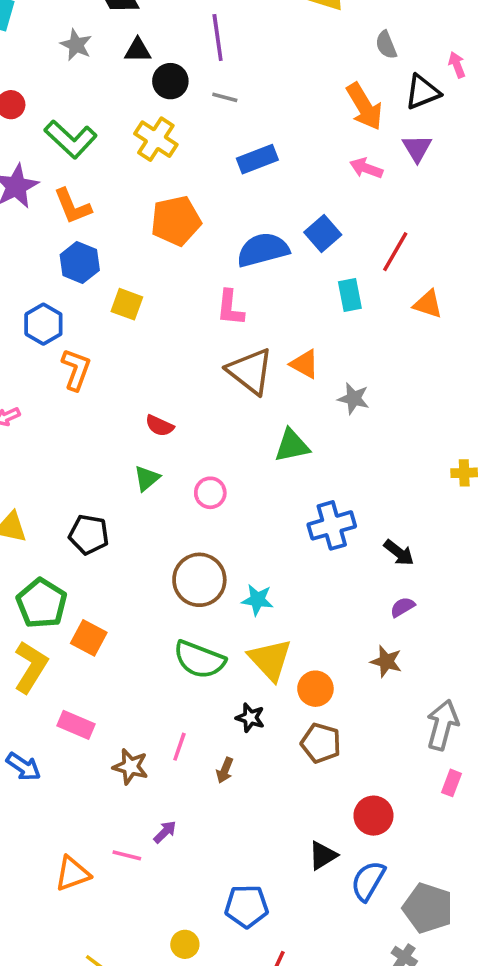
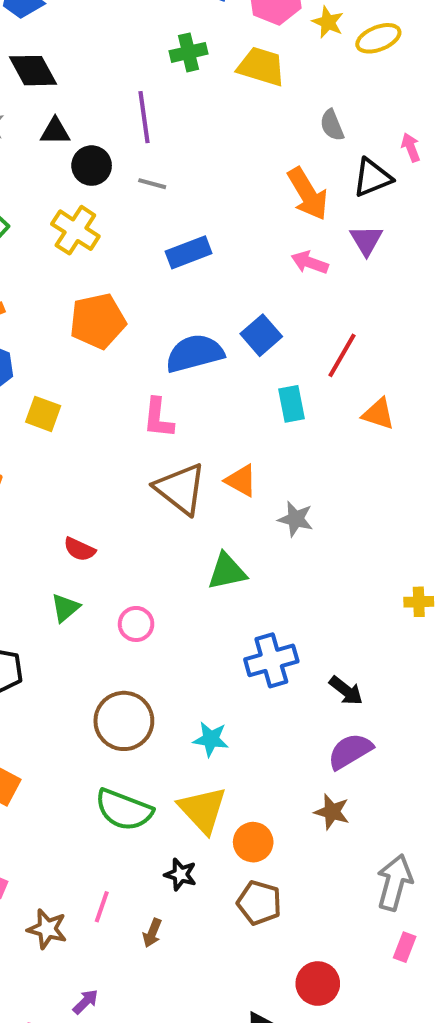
cyan star: (257, 600) -> (211, 739), moved
purple semicircle: (403, 607) -> (350, 751), size x1.6

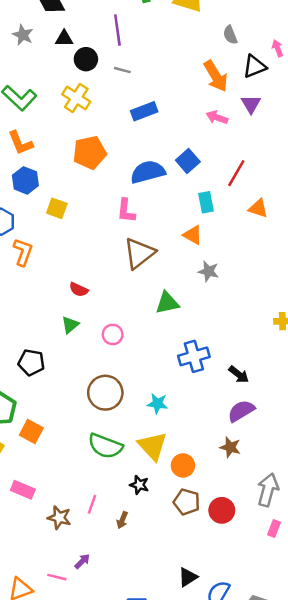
orange triangle: (241, 481) -> (193, 235), moved
brown triangle: (180, 489) -> (139, 253), turned 44
red circle: (318, 984) -> (222, 510), moved

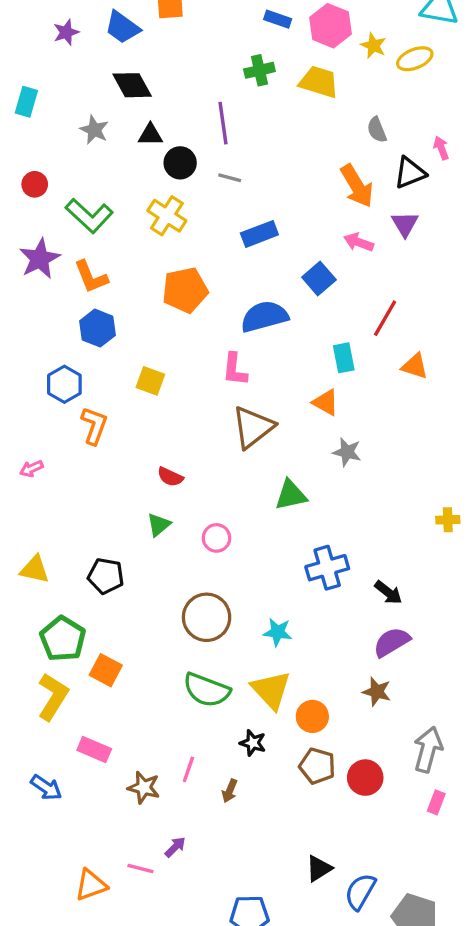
blue square: (188, 161) -> (319, 279), moved
yellow square: (57, 208) -> (150, 381), moved

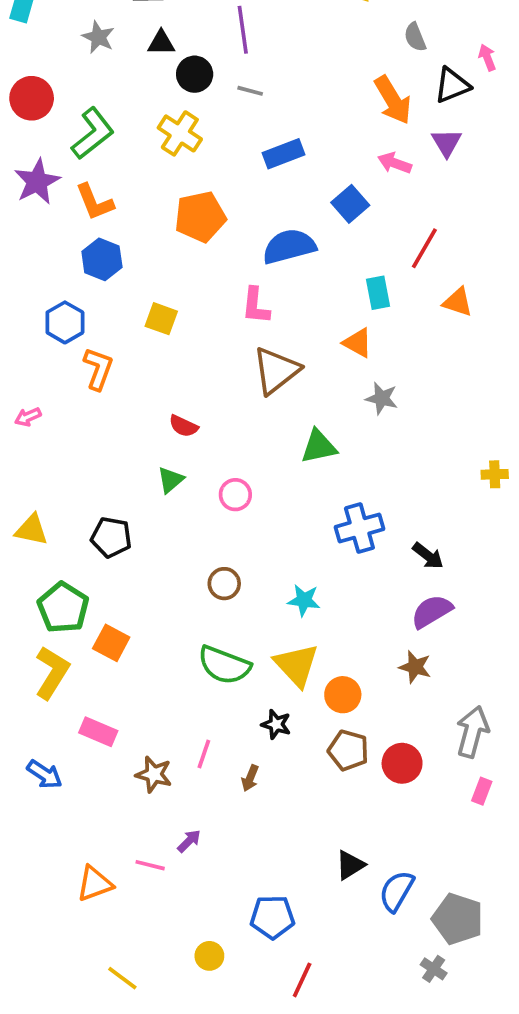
red circle: (35, 184) -> (32, 98), size x1.5
green L-shape: (89, 216) -> (93, 133), turned -81
brown circle: (207, 617) -> (224, 584), size x0.6

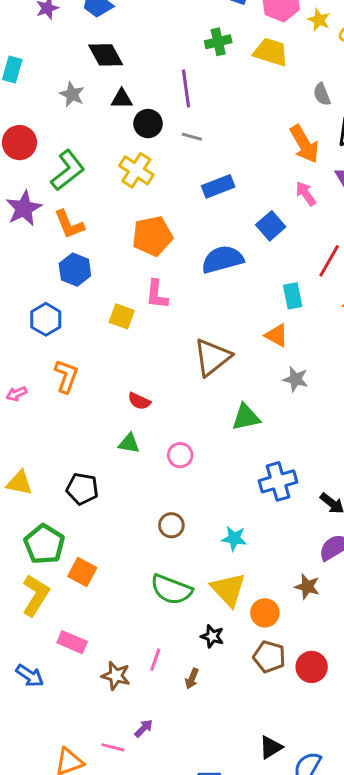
pink arrow: (395, 163) -> (306, 194), turned 35
pink L-shape: (256, 306) -> (157, 294), moved
orange L-shape: (98, 369) -> (66, 376), moved
green triangle: (171, 480) -> (129, 443), turned 50
brown star: (415, 667) -> (307, 587), moved

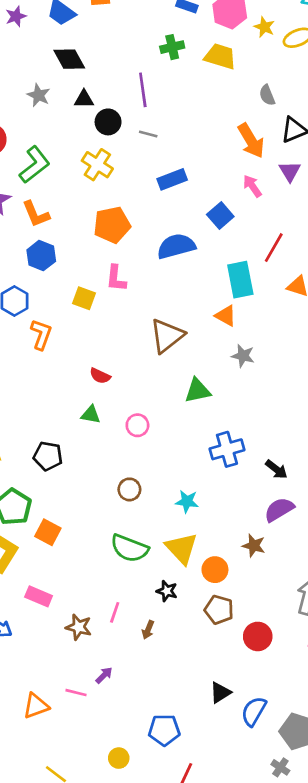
cyan rectangle: (293, 296) -> (240, 280), size x1.5
orange L-shape: (66, 376) -> (41, 334), moved
red circle: (312, 667) -> (258, 636), moved

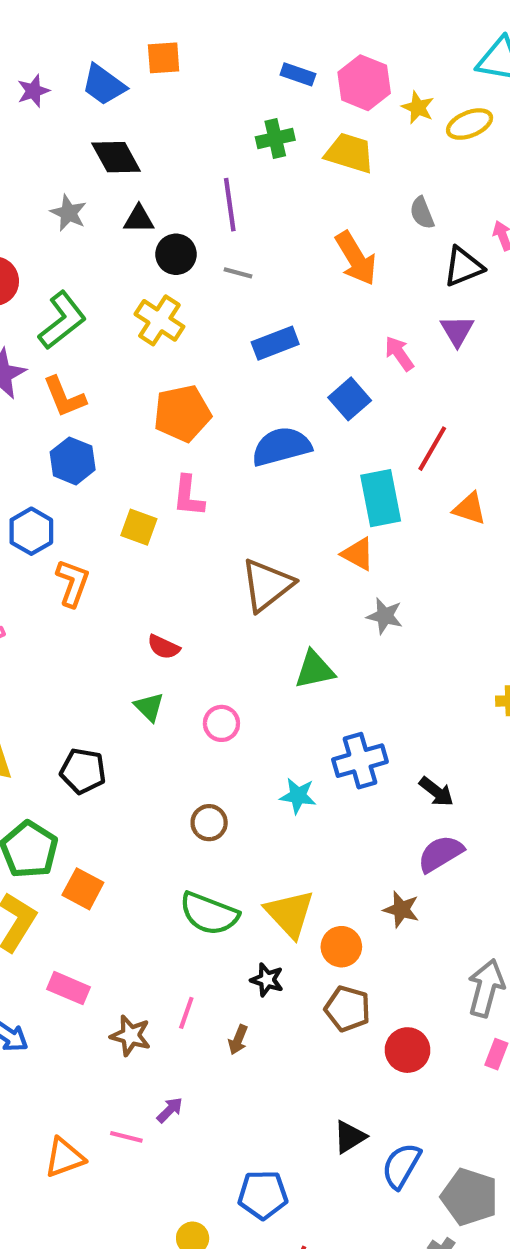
orange arrow: (251, 141) -> (356, 258), moved
green triangle: (91, 415) -> (149, 707), turned 35
cyan star: (187, 501) -> (298, 796), moved

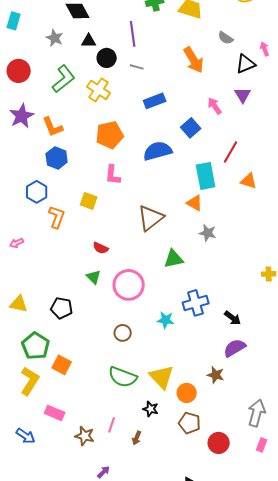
gray semicircle: (422, 213) -> (226, 38), turned -35
green L-shape: (62, 320) -> (64, 79), moved
yellow square: (139, 527) -> (89, 201), moved
pink circle: (221, 723) -> (129, 285), size x1.8

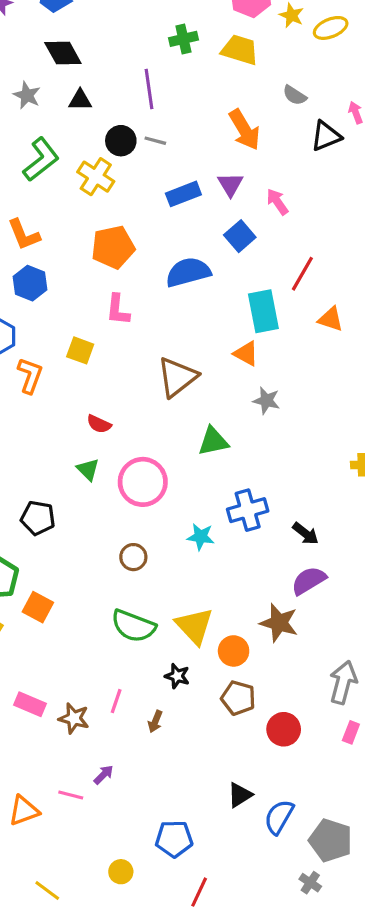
black circle: (107, 58) -> (121, 141), moved
purple triangle: (243, 95) -> (230, 185), moved
brown star: (216, 375) -> (279, 623), size x1.4
pink rectangle: (55, 413) -> (30, 704), moved

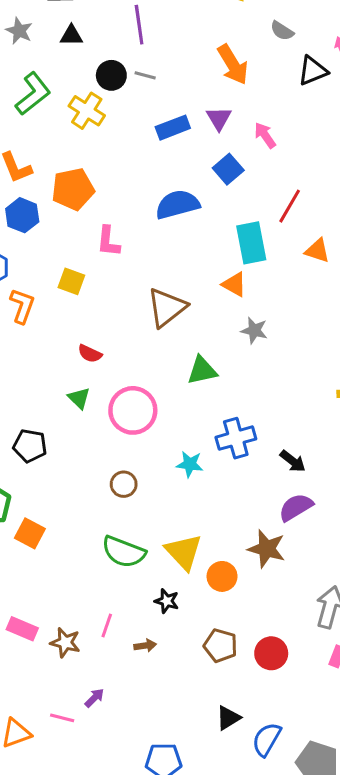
orange pentagon: (113, 247) -> (73, 189), moved
brown pentagon: (238, 698) -> (220, 646), moved
brown arrow: (155, 721) -> (145, 646), turned -120

